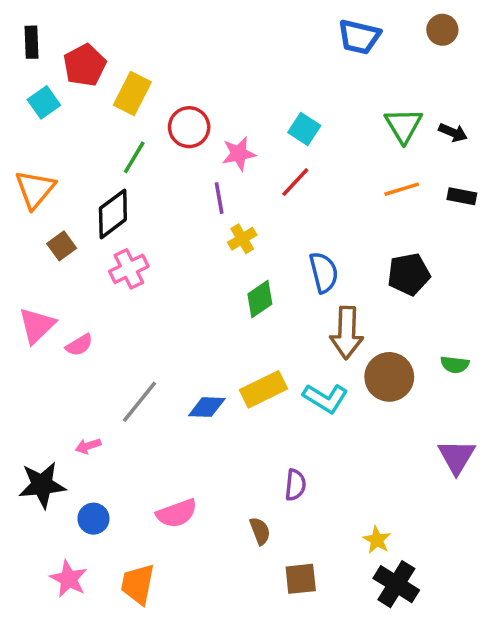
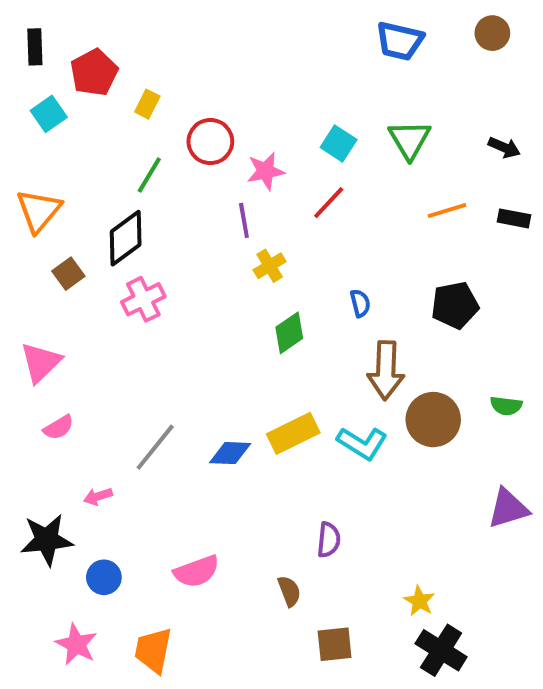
yellow rectangle: (132, 94) -> (147, 104), size x0.6
green triangle: (403, 125) -> (410, 140), moved
blue semicircle: (324, 272) -> (360, 303), size x0.6
pink semicircle: (79, 345) -> (59, 427), moved
purple triangle: (457, 457) -> (508, 508), turned 42

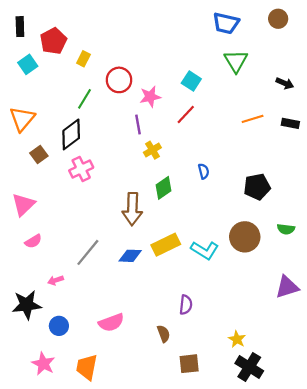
green triangle: (410, 140) -> (236, 61), moved
black pentagon: (455, 305) -> (257, 187), moved
brown arrow: (386, 370) -> (132, 209), moved

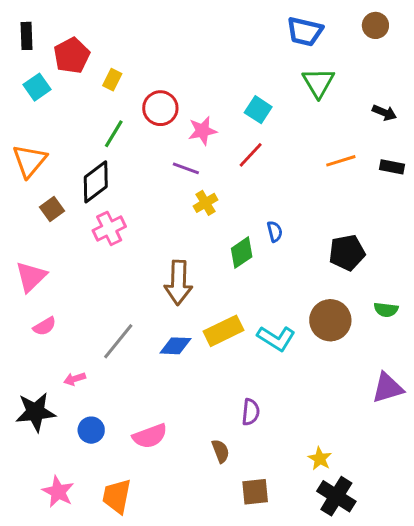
purple line: (138, 124) -> (186, 168), turned -60
green diamond: (164, 188) -> (242, 253), moved
blue circle: (59, 326) -> (91, 430), moved

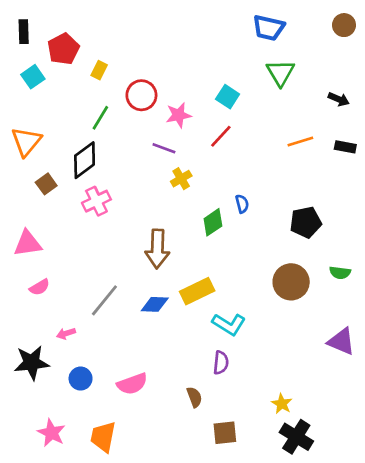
brown circle: (375, 25) -> (344, 25), moved
pink triangle: (31, 277) -> (28, 243), turned 36
cyan L-shape: (276, 338) -> (229, 324), moved
purple triangle: (387, 388) -> (341, 341), turned 40

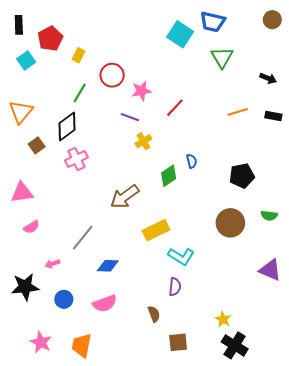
cyan square: (228, 97) -> (180, 34), moved, size x1.4
brown arrow: (157, 249) -> (125, 197), turned 52
blue diamond: (155, 304) -> (108, 266), moved

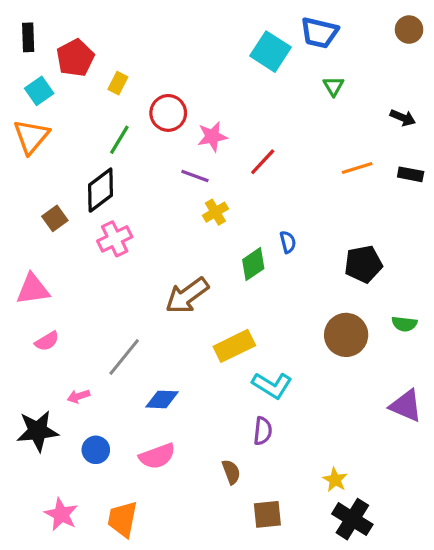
green triangle: (222, 57) -> (333, 86), size x0.6
orange triangle: (21, 112) -> (31, 137), moved

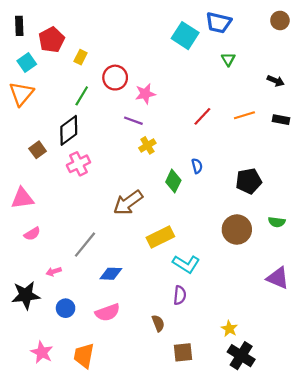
red line: (263, 162) -> (202, 116), moved
green diamond: (253, 264) -> (173, 181), turned -30

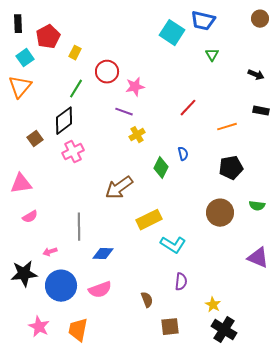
orange line: (244, 115) -> (227, 127), moved
gray line: (85, 245) -> (79, 227), turned -40
purple semicircle: (180, 295) -> (181, 282), moved
blue circle: (66, 308) -> (61, 286), size x1.8

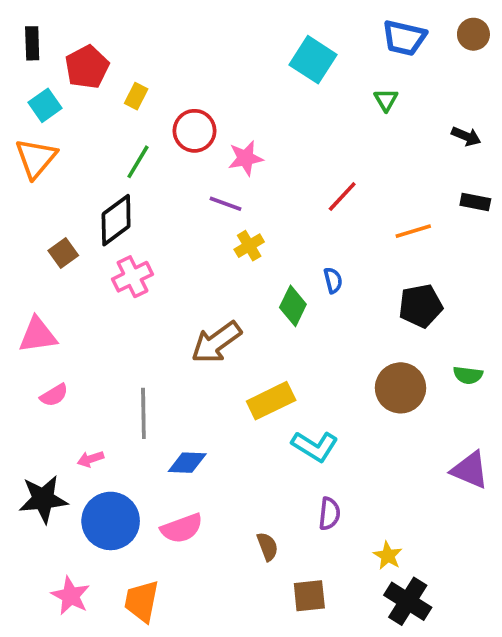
blue trapezoid: (203, 21) -> (404, 38), moved

